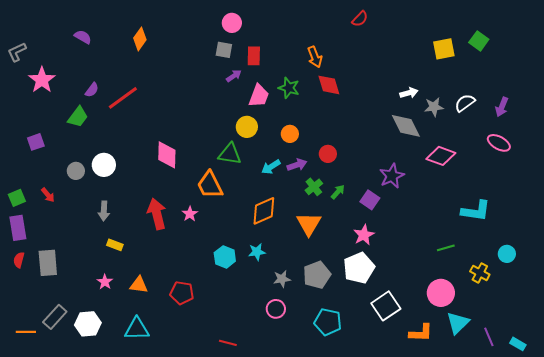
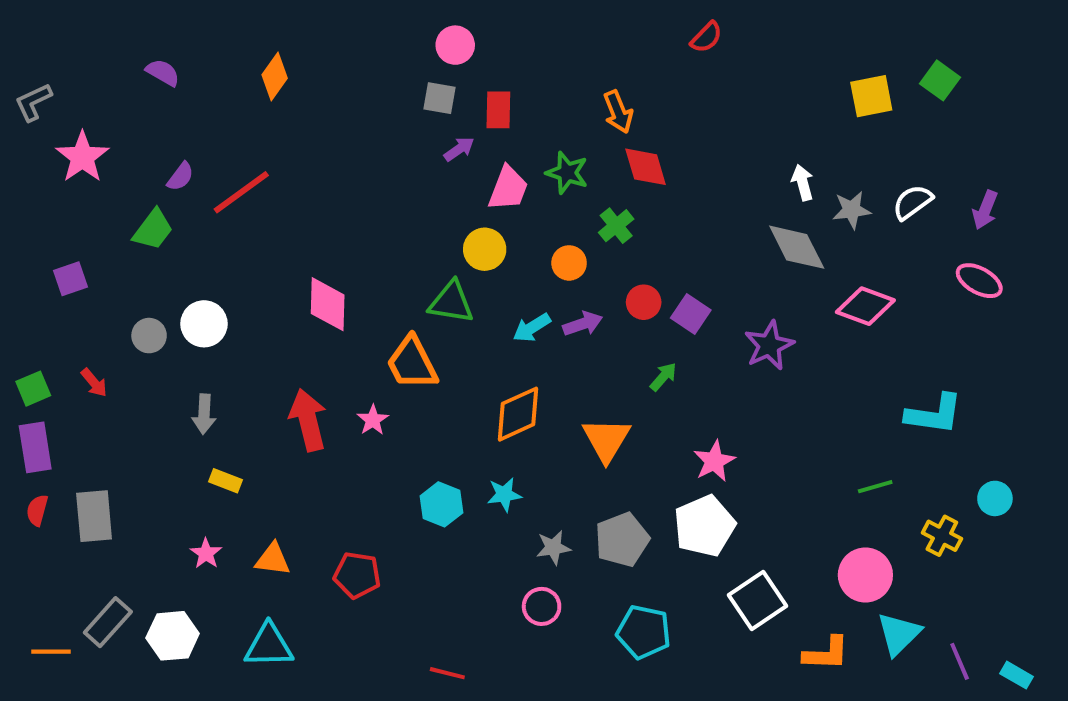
white arrow: (409, 93) -> (803, 182), turned -90
green cross: (314, 187) -> (616, 226), moved
purple square: (370, 200) -> (691, 314), moved

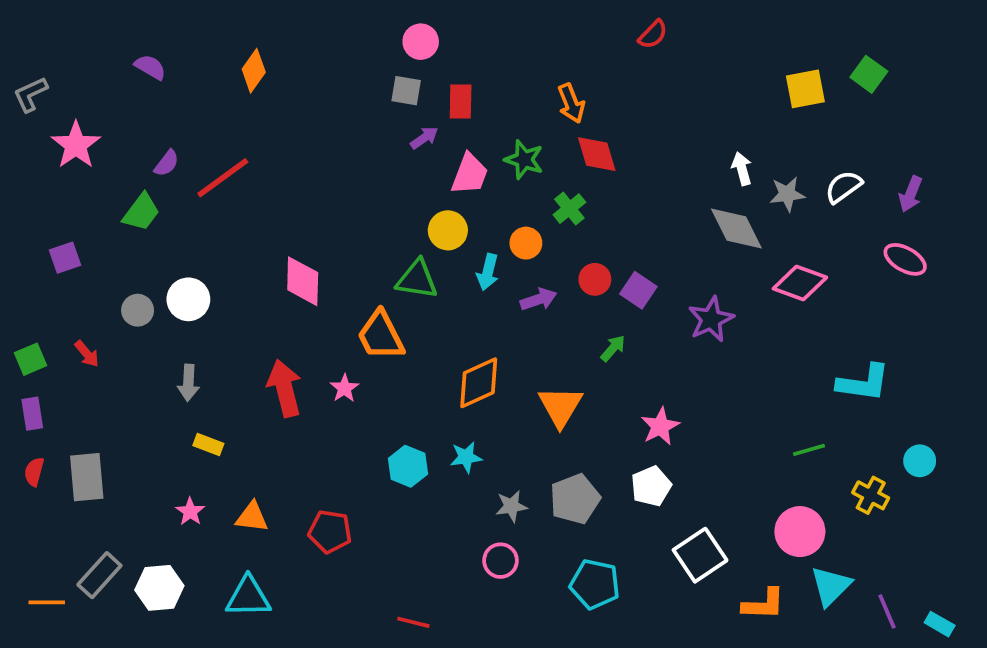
cyan arrow: (532, 328) -> (488, 272), moved, turned -44
purple rectangle: (35, 447) -> (32, 414), size x0.7
white pentagon: (704, 526) -> (651, 486), size x0.7

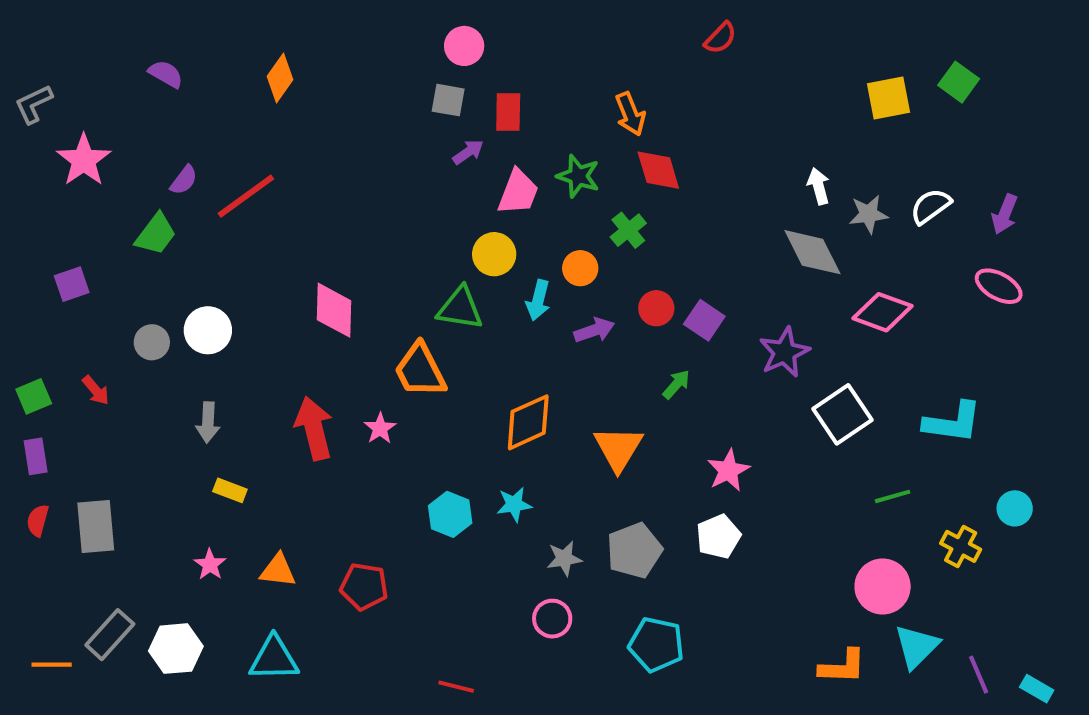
white square: (700, 555) -> (842, 414), moved

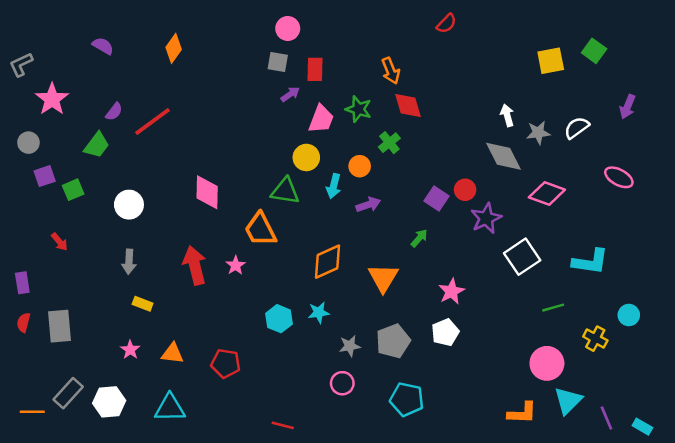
purple arrow: (1005, 214) -> (628, 107), moved
red circle: (656, 308) -> (465, 190), moved
gray circle: (152, 342) -> (28, 143), moved
green square: (34, 396) -> (73, 190), moved

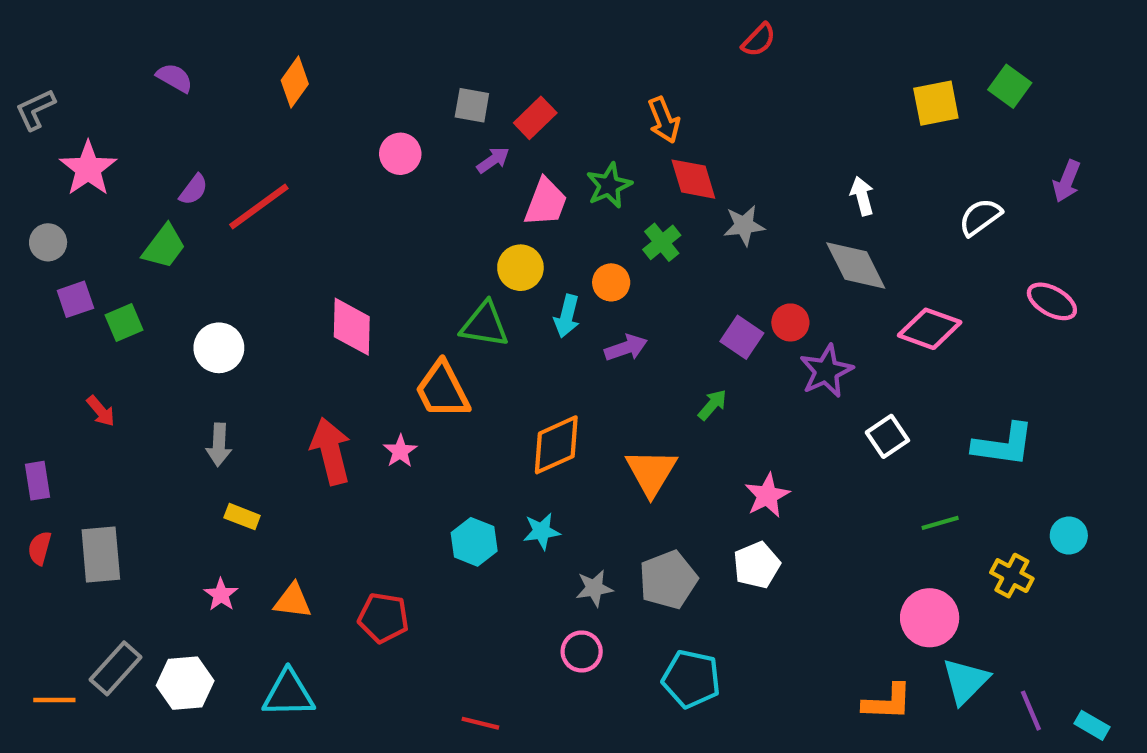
pink circle: (288, 28) -> (400, 154), moved
red rectangle: (315, 69) -> (535, 118), turned 45
green star: (358, 109) -> (609, 185), turned 30
gray star: (538, 133) -> (744, 225), moved
white square: (522, 257) -> (887, 436), size x0.7

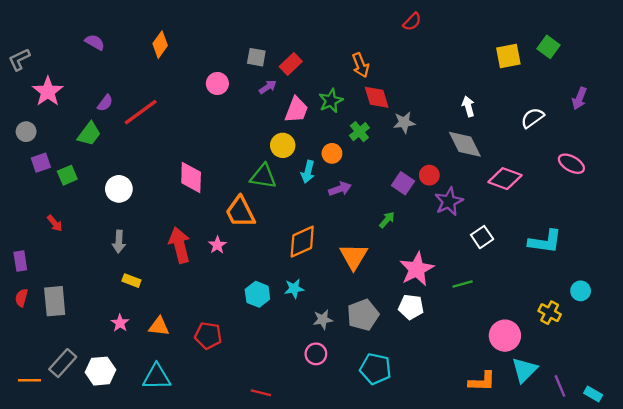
pink star: (767, 495) -> (417, 269), size x1.4
green line: (940, 523) -> (463, 284), moved
white pentagon: (757, 565) -> (411, 307), turned 30

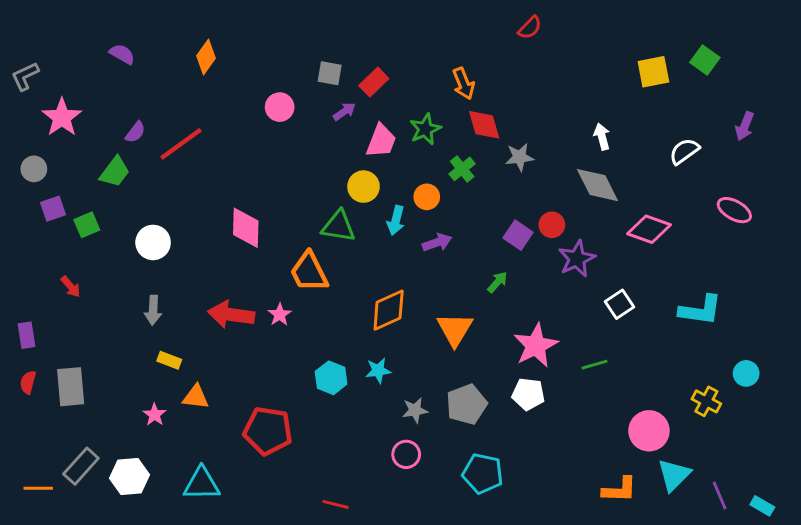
red arrow: (180, 245) -> (231, 315), turned -68
orange triangle: (159, 326) -> (196, 397), moved
red pentagon: (208, 336) -> (268, 431), size x1.4

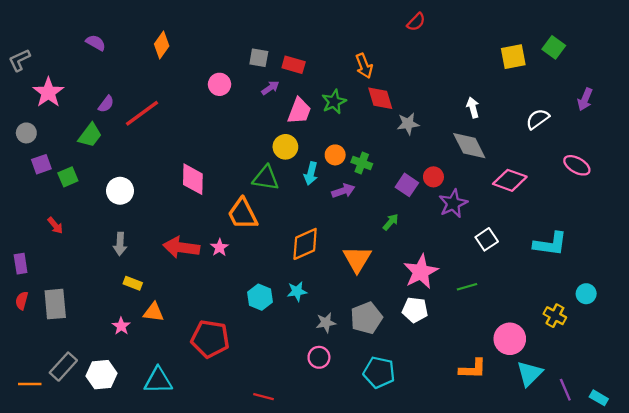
red rectangle: (374, 82) -> (294, 65), turned 60
green cross: (462, 169) -> (362, 163), moved, turned -30
orange L-shape: (620, 490) -> (473, 369), moved

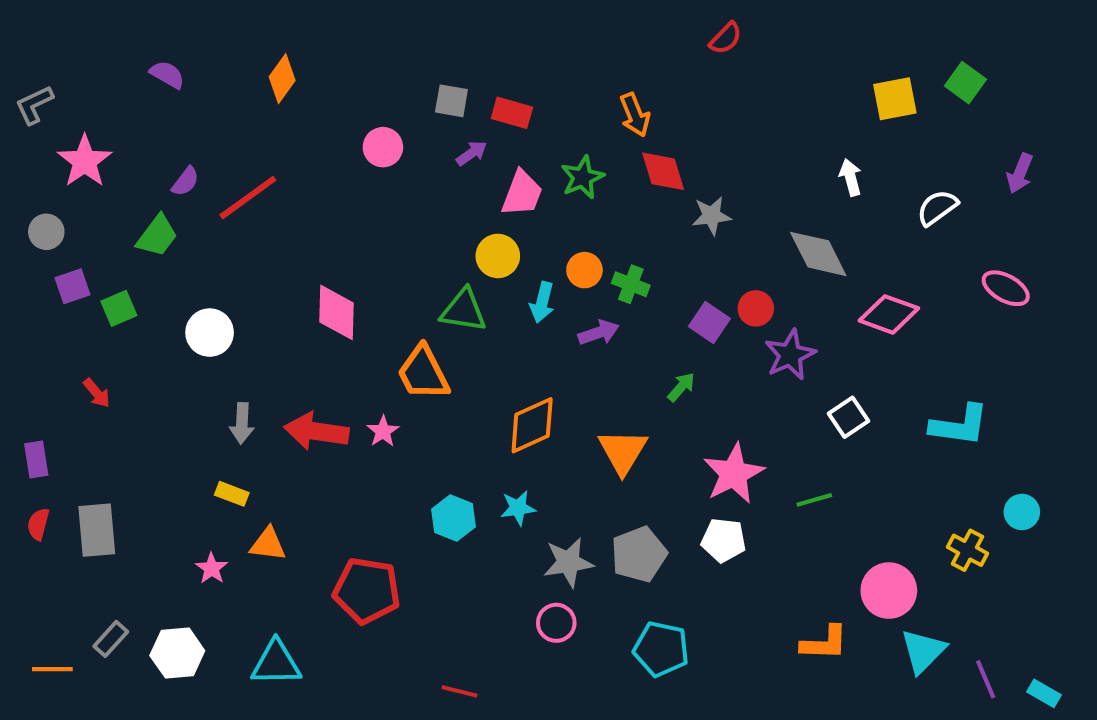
white arrow: (473, 107) -> (851, 177), moved
gray arrow: (120, 244) -> (242, 423), moved
gray star: (326, 323) -> (568, 562), size x1.4
gray rectangle: (63, 367) -> (111, 639), size x0.7

